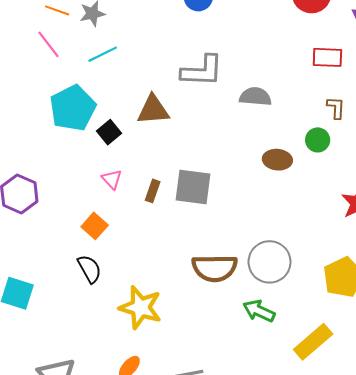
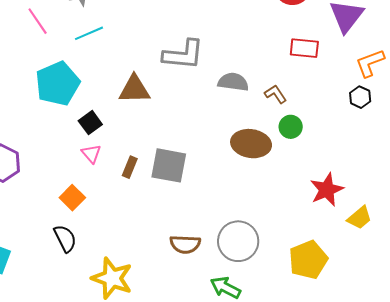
brown L-shape: (336, 108) -> (275, 94), moved, turned -40
black square: (109, 132) -> (90, 123), moved
brown ellipse: (277, 160) -> (251, 144), size x1.4
brown semicircle: (215, 268) -> (185, 244), size x0.7

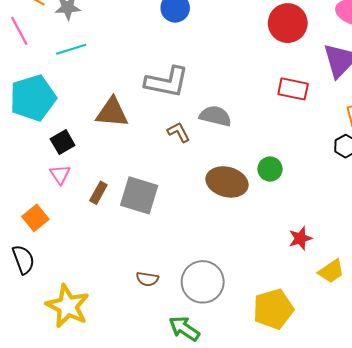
brown L-shape: (275, 94) -> (179, 132), moved
red star: (327, 190) -> (300, 238), size x0.7
brown semicircle: (185, 244) -> (147, 279), size x0.7

